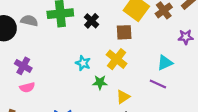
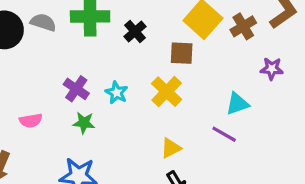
purple cross: (23, 66) -> (76, 89), moved
green star: (100, 82) -> (84, 123), moved

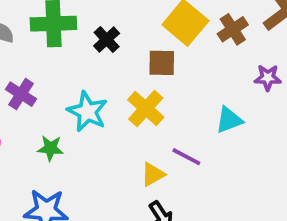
purple cross: (76, 89) -> (21, 94), moved
cyan star: (117, 93) -> (87, 112), size x1.5
purple line: (224, 134) -> (186, 157), moved

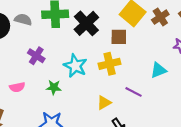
black cross: (107, 40) -> (86, 23), size x1.6
yellow cross: (146, 108) -> (110, 64), turned 35
yellow triangle: (153, 174) -> (104, 103), moved

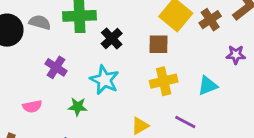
black cross: (86, 23) -> (112, 38), moved, size x0.7
yellow cross: (110, 64) -> (164, 81), moved
purple line: (134, 92) -> (185, 122), moved

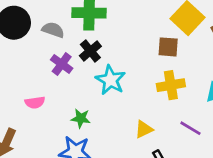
gray semicircle: (40, 22) -> (53, 30), moved
black cross: (112, 38) -> (90, 51), moved
green star: (78, 107) -> (81, 118), moved

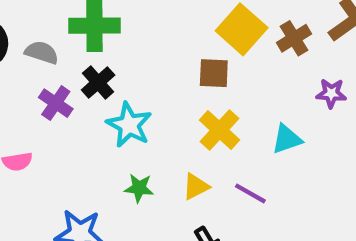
yellow cross: (171, 85) -> (219, 130), turned -36
green star: (81, 118) -> (139, 188), moved
yellow triangle: (144, 129) -> (196, 187), moved

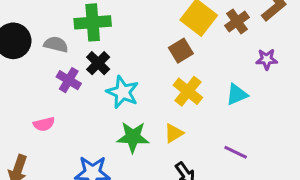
brown square: (214, 73) -> (181, 51), turned -30
green star: (139, 188) -> (133, 137), size x1.5
purple line: (250, 193) -> (236, 152), moved

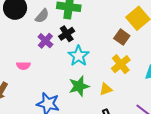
gray semicircle: (56, 44) -> (42, 16), turned 105
brown square: (181, 51) -> (122, 37), turned -35
green star: (133, 137) -> (79, 86), turned -30

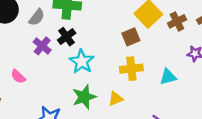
brown square: (122, 37) -> (131, 37), turned 35
yellow cross: (121, 64) -> (131, 69), turned 36
pink semicircle: (23, 66) -> (18, 76), turned 48

